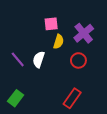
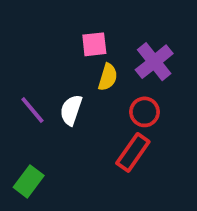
red rectangle: (72, 98) -> (133, 152), moved

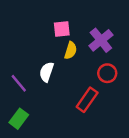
purple line: (32, 110) -> (19, 83), moved
red circle: (145, 112) -> (107, 73), moved

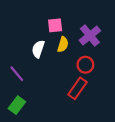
white semicircle: (47, 72) -> (38, 49), moved
red circle: (107, 73) -> (85, 65), moved

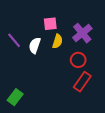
purple line: (17, 74) -> (14, 40), moved
red rectangle: (78, 88) -> (82, 82), moved

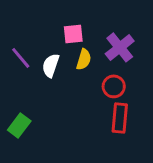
red rectangle: (82, 82) -> (120, 118), turned -30
green rectangle: (15, 97) -> (19, 125), moved

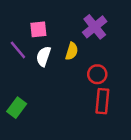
pink square: (73, 34) -> (38, 29), moved
purple cross: (120, 47) -> (95, 27), moved

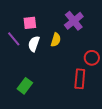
red circle: (97, 74) -> (92, 58), moved
green rectangle: (17, 108) -> (25, 86), moved

